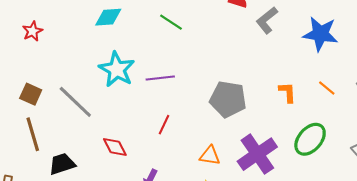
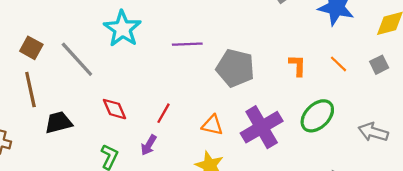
purple line: (160, 78) -> (187, 44), moved
red line: (164, 125) -> (163, 113), moved

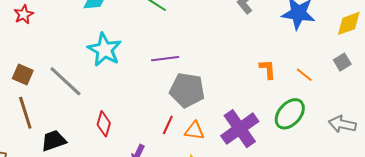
orange line: (338, 64) -> (304, 75), moved
gray pentagon: (235, 68) -> (187, 90), moved
red diamond: (115, 109) -> (104, 124), turned 45
red line: (163, 113) -> (168, 125), moved

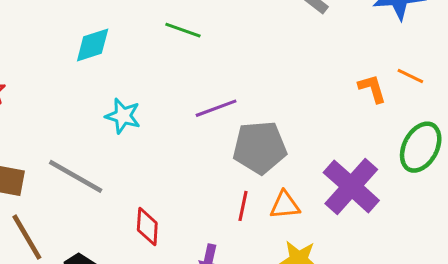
cyan star: (105, 50) -> (123, 116), size x0.7
orange line: (304, 75) -> (410, 76), moved

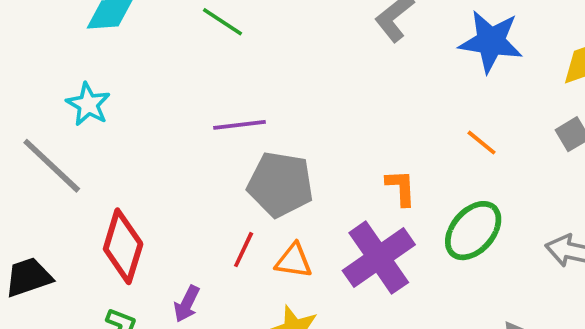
orange L-shape: (372, 89) -> (401, 188), moved
cyan star: (123, 116) -> (88, 104), moved
red diamond: (147, 226) -> (123, 246), size x1.5

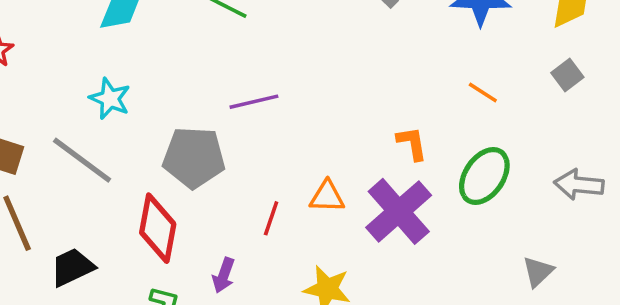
gray pentagon: (280, 184) -> (194, 157), moved
orange triangle: (294, 261) -> (327, 197), moved

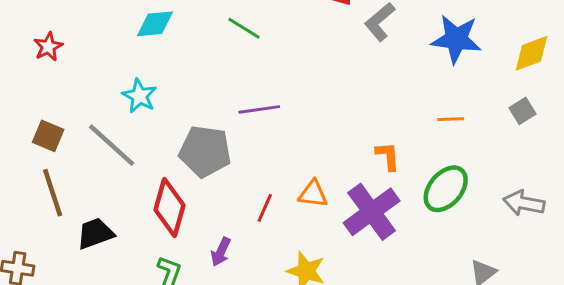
orange line: (483, 93) -> (451, 119), turned -40

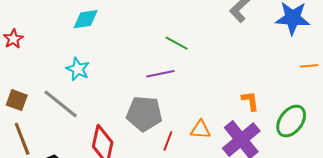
green line: (244, 28) -> (177, 43), moved
orange line: (451, 119) -> (309, 66), moved
gray pentagon: (205, 151) -> (144, 114), moved

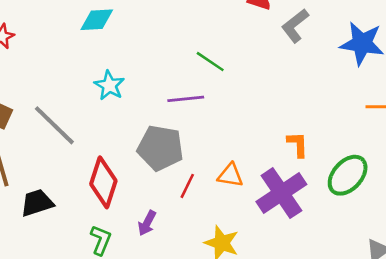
cyan star: (78, 69) -> (109, 85), moved

